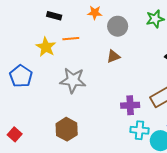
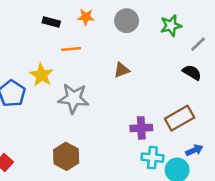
orange star: (95, 13) -> (86, 17), moved
gray circle: (118, 26) -> (127, 21), moved
yellow star: (46, 47) -> (41, 75), moved

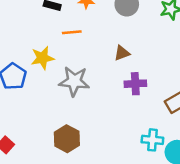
yellow star: (41, 75) -> (42, 58), turned 30
purple cross: (141, 128) -> (135, 84), moved

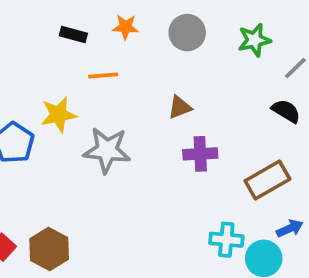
brown hexagon: (67, 139) -> (49, 249), moved

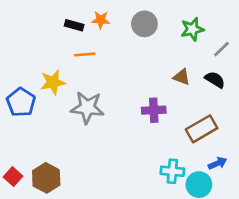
black rectangle: (73, 34) -> (74, 25), moved
brown triangle: (180, 107) -> (182, 77), moved, turned 42

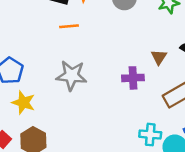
brown triangle: (182, 77) -> (159, 57), moved, turned 42
yellow star: (53, 82) -> (23, 103), moved, turned 30

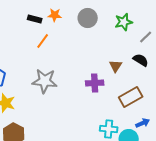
orange line: (69, 26) -> (43, 41), turned -49

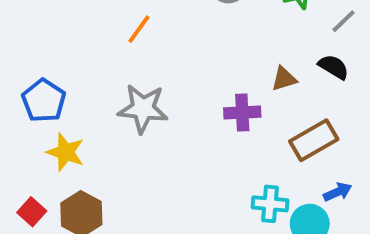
brown triangle: (116, 66) -> (284, 79), turned 40

